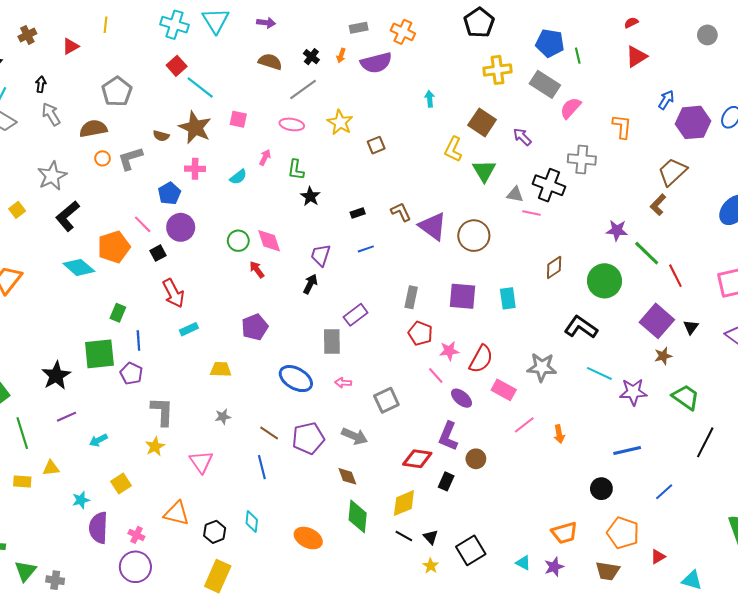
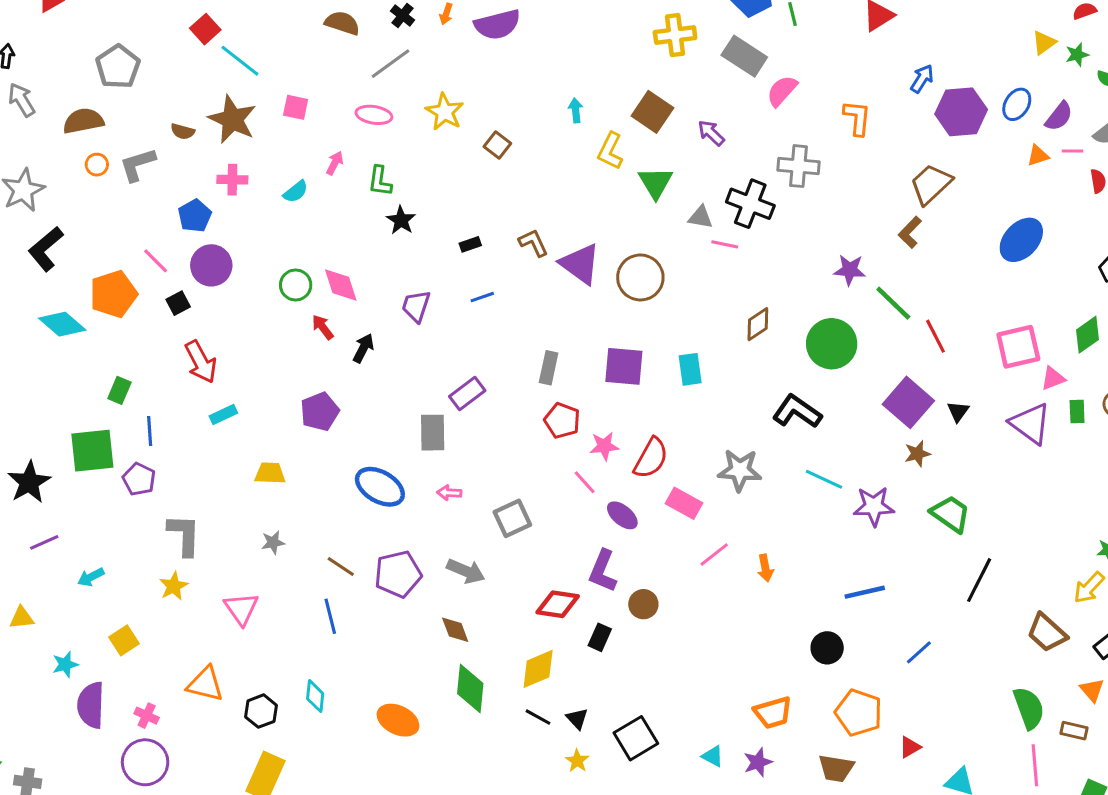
cyan arrow: (430, 99) -> (576, 110), moved
brown square: (376, 145) -> (497, 145), turned -30
black arrow: (310, 284) -> (363, 348), moved

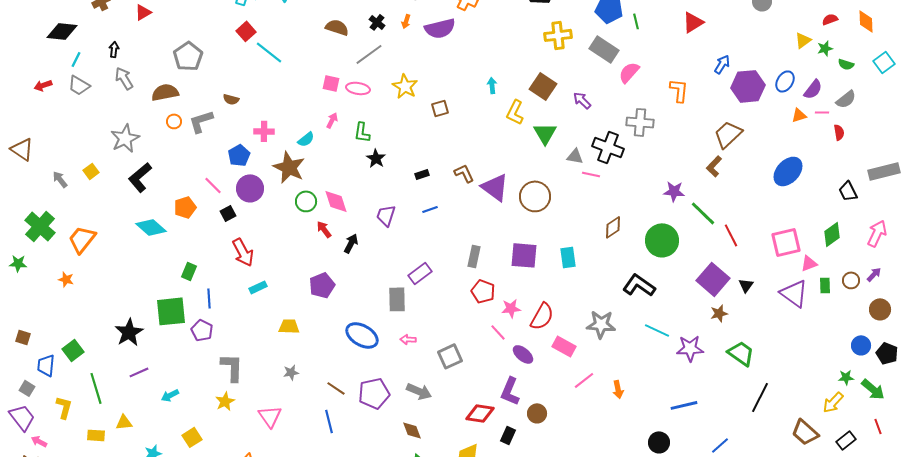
pink square: (296, 107) -> (331, 83), moved
brown star: (232, 119) -> (289, 167), moved
brown square: (497, 145) -> (440, 108), turned 36
orange pentagon: (113, 294) -> (185, 207), size x0.7

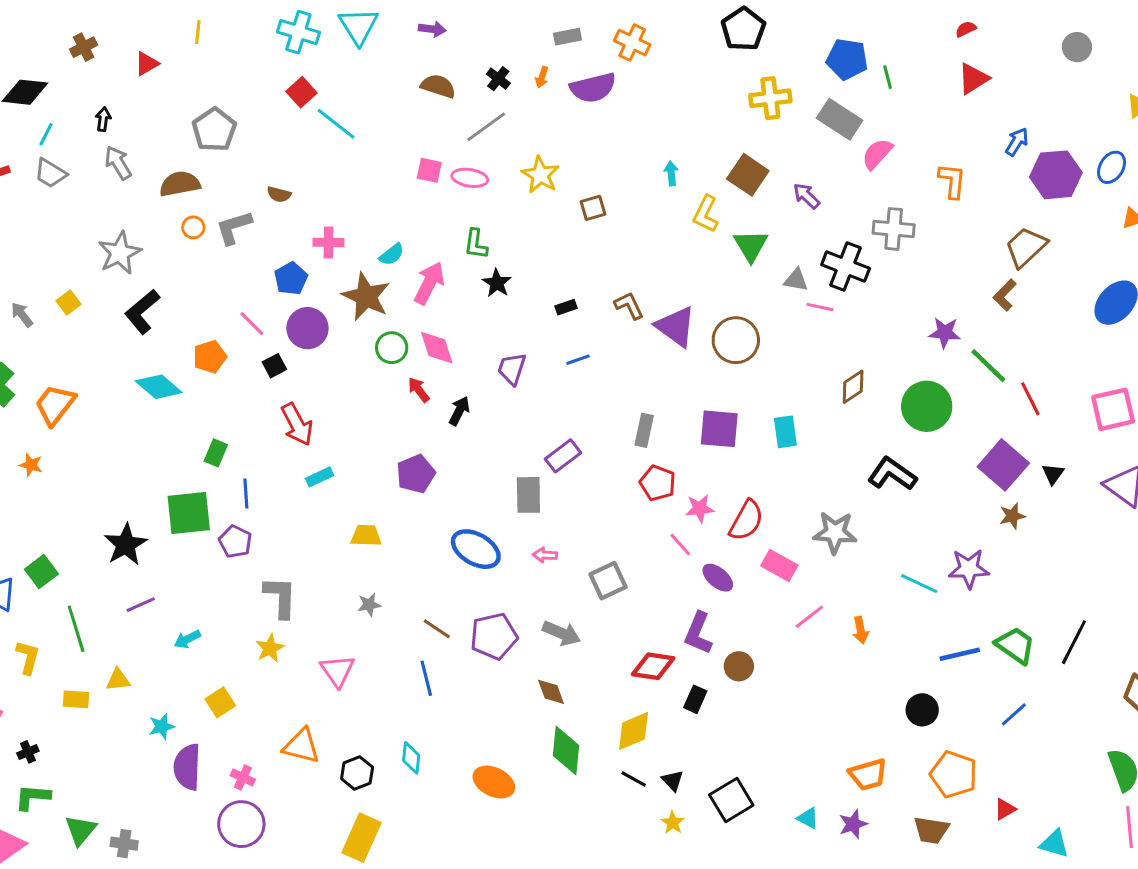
pink arrow: (332, 120) -> (429, 283), moved, size x1.8
cyan line: (657, 330) -> (919, 584), moved
green trapezoid: (741, 353) -> (1015, 645), moved

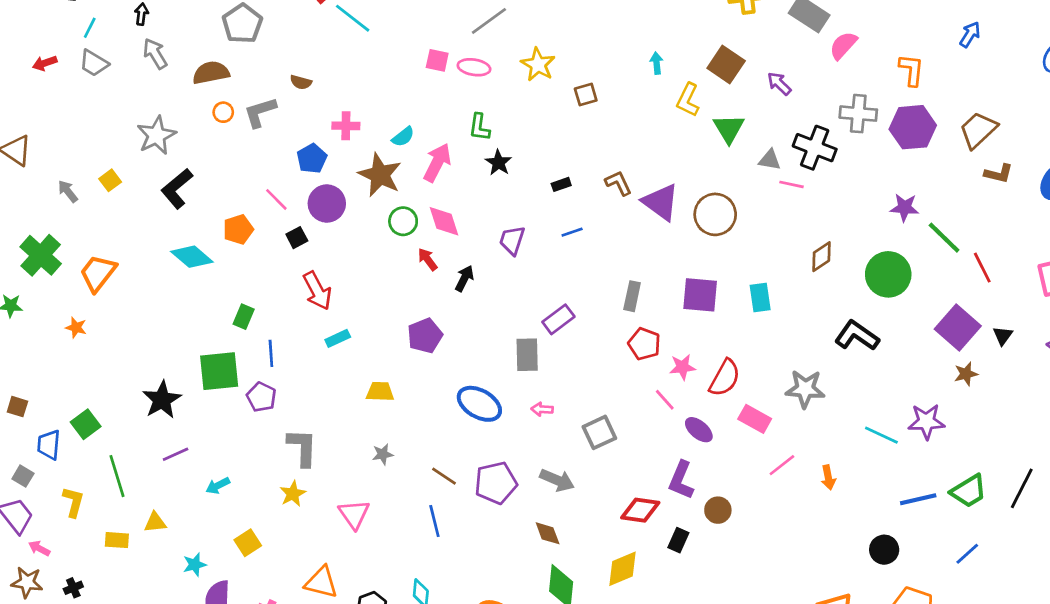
purple hexagon: (1056, 175) -> (913, 127), moved
brown L-shape: (1005, 295) -> (999, 174), moved, turned -120
green trapezoid: (1015, 645) -> (969, 491), turned 114

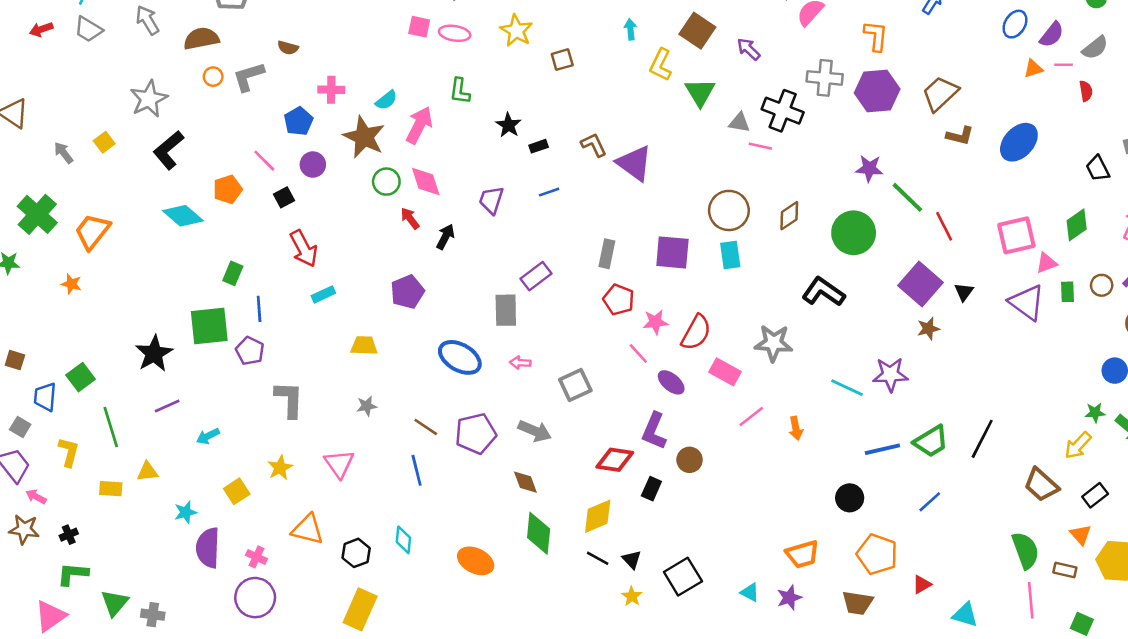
black star: (498, 163) -> (508, 125), moved
purple circle: (327, 204) -> (313, 165), size x0.7
brown circle: (715, 214) -> (729, 210), moved
yellow star: (293, 494) -> (280, 468), moved

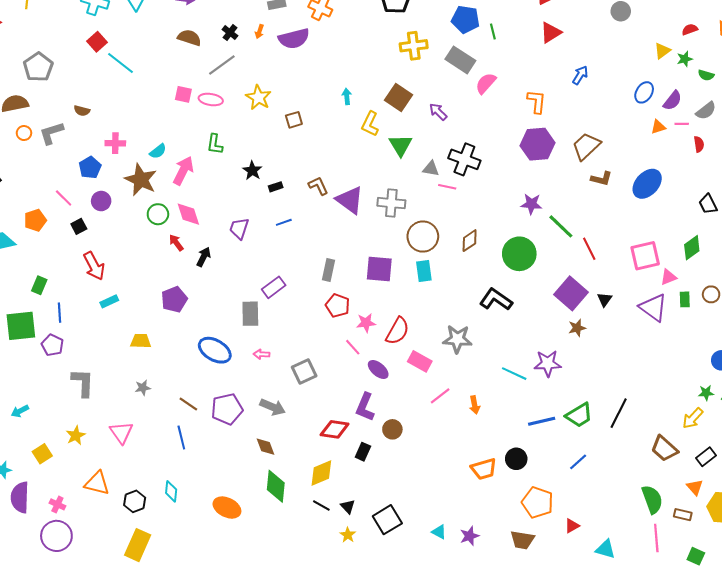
gray cross: (825, 78) -> (391, 203), moved
orange trapezoid: (802, 554) -> (484, 469), moved

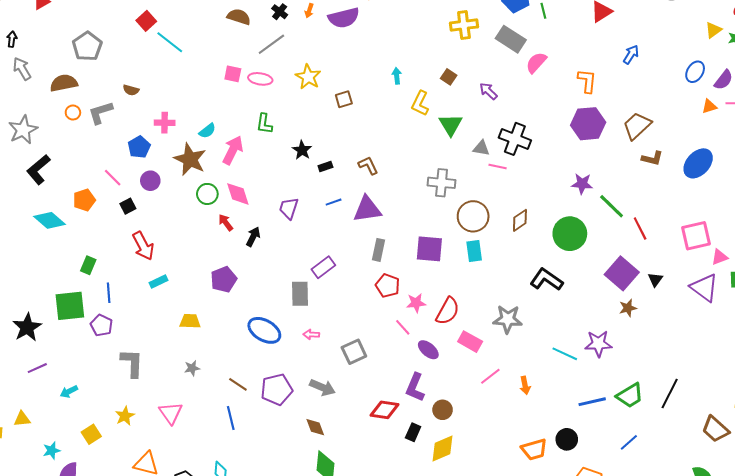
brown square: (398, 97) -> (449, 77), size x0.6
purple triangle: (350, 200) -> (367, 209), moved, turned -44
yellow diamond: (321, 473) -> (443, 449), moved

